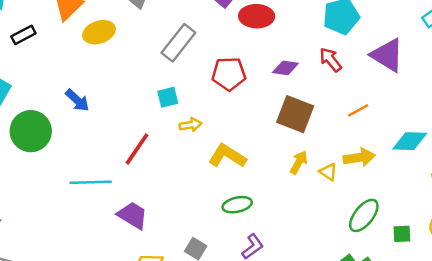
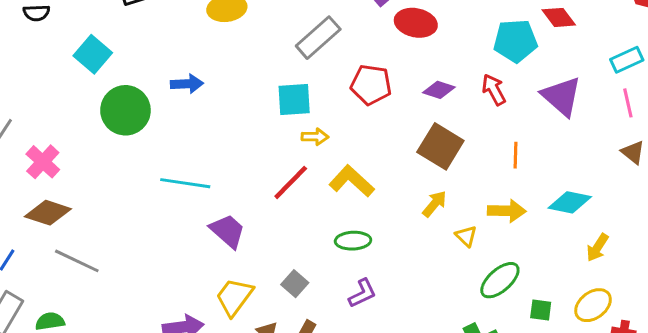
cyan square: (168, 97) -> (294, 100), size x1.4
blue arrow: (77, 100) -> (187, 84), turned -55
orange line: (358, 110) -> (515, 155), turned -70
red line: (137, 149) -> (291, 182), moved
yellow triangle: (328, 172) -> (466, 236), moved

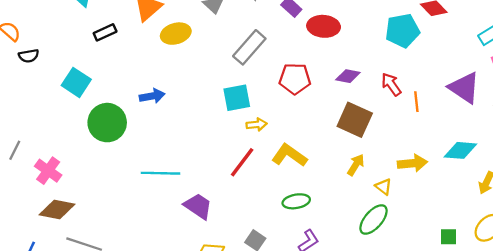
red arrow: (494, 90) -> (391, 84), moved
purple triangle: (562, 96) -> (464, 88), moved
orange line: (515, 155) -> (416, 102), moved
green ellipse: (500, 280) -> (374, 220), moved

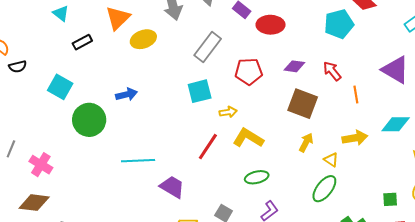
orange line: (416, 102) -> (356, 94), moved
yellow arrow: (257, 125) -> (228, 112), moved
brown diamond: (57, 210) -> (34, 203), moved

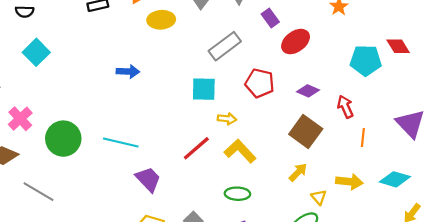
red ellipse: (271, 25) -> (296, 42), turned -52
cyan square: (60, 87) -> (36, 52), moved
green circle: (89, 120) -> (63, 139), moved

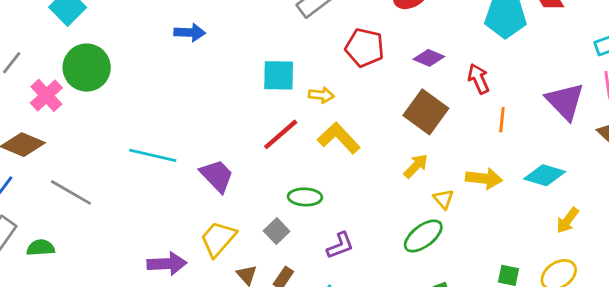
cyan square: (204, 89) -> (279, 75), moved
green circle: (63, 139) -> (87, 68), moved
cyan line: (121, 142) -> (153, 155), moved
green ellipse: (237, 194) -> (305, 197), moved

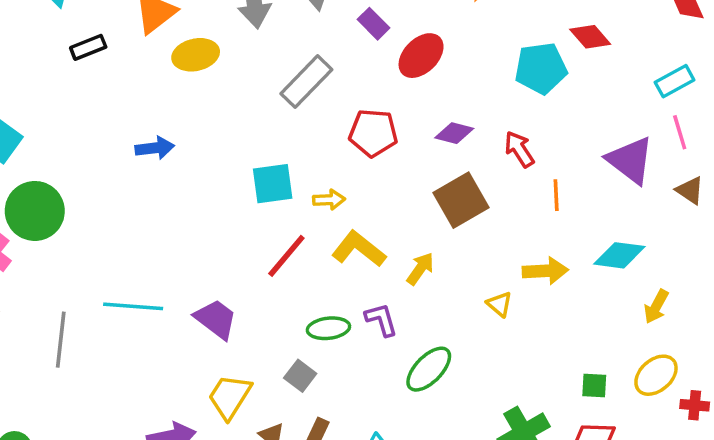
brown square: (426, 112) -> (461, 200), turned 33
yellow arrow: (416, 166) -> (420, 269), moved
gray line: (71, 192) -> (61, 340), moved, turned 75
green ellipse: (423, 236) -> (429, 369), moved
purple L-shape: (340, 246) -> (381, 320), moved, turned -76

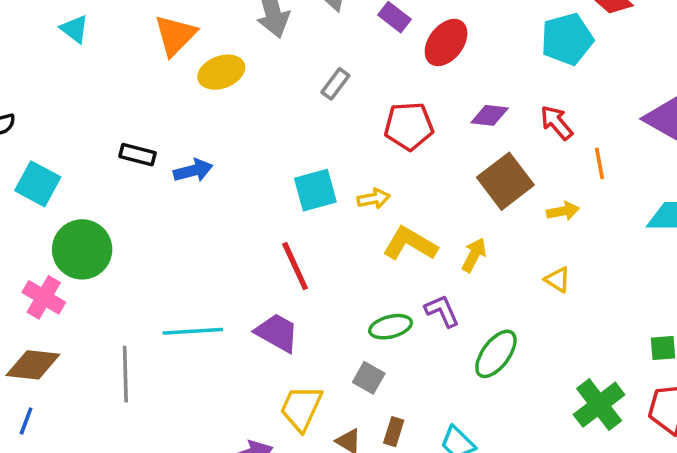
black rectangle: (88, 47) -> (137, 155), moved, turned 44
gray rectangle: (306, 82) -> (335, 84), size x0.6
red line: (286, 256) -> (295, 266), moved, turned -57
yellow arrow: (545, 271) -> (563, 211), moved, size x0.7

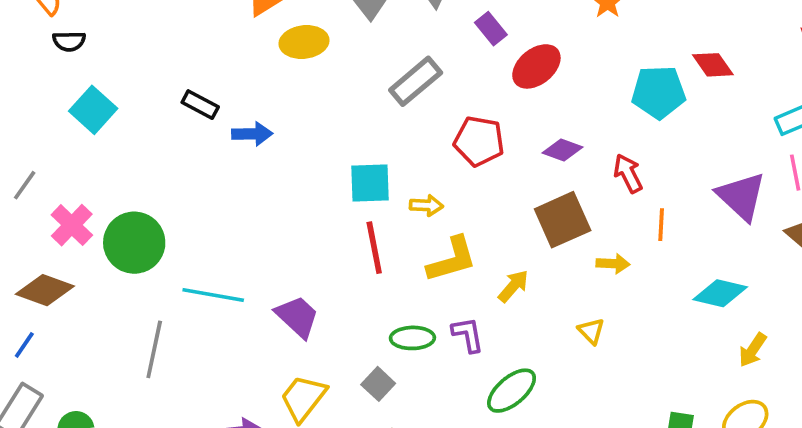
gray rectangle: (335, 84) -> (416, 81), size x1.6
yellow L-shape: (410, 244) -> (452, 259), turned 120
green circle: (82, 249) -> (134, 243), moved
red line: (295, 266) -> (374, 248), moved
gray line: (125, 374) -> (154, 349), moved

